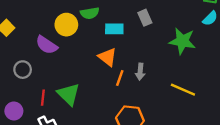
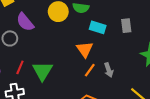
purple semicircle: (47, 45) -> (25, 22), moved
gray arrow: (140, 72) -> (109, 70), turned -40

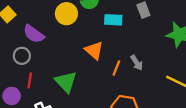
orange triangle: (85, 49) -> (94, 50), moved
red line: (20, 67) -> (30, 80), moved

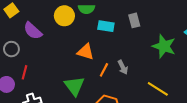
orange triangle: (94, 50) -> (86, 52), turned -30
gray circle: (22, 56) -> (11, 49), moved
green triangle: (66, 82) -> (74, 86), moved

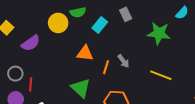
cyan rectangle: (106, 26) -> (100, 25), turned -49
purple semicircle: (33, 31) -> (31, 43), turned -66
gray circle: (11, 49) -> (15, 74), moved

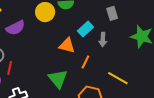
cyan rectangle: (100, 25) -> (86, 29), moved
gray arrow: (123, 61) -> (103, 40), moved, turned 32
yellow line: (161, 75) -> (118, 78), moved

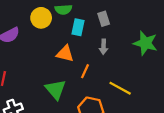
gray rectangle: (112, 13) -> (104, 19), moved
cyan rectangle: (86, 29) -> (78, 27), moved, turned -35

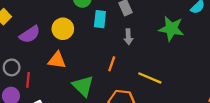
yellow circle: (41, 18) -> (63, 29), moved
orange triangle: (65, 54) -> (57, 60), moved

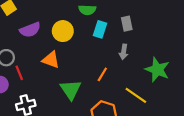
green star: (171, 29) -> (157, 70), moved
red line: (28, 80) -> (19, 73), turned -40

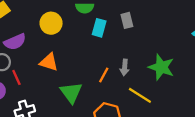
purple semicircle: (30, 30) -> (15, 42), moved
yellow circle: (63, 31) -> (51, 23), moved
gray arrow: (124, 52) -> (125, 67), moved

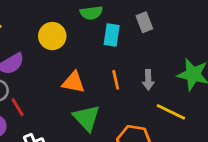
orange triangle: (49, 62) -> (73, 82), moved
orange line: (104, 75) -> (116, 80), moved, turned -35

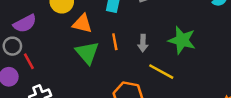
orange triangle: (73, 82) -> (82, 24), moved
green triangle: (86, 118) -> (87, 53), moved

